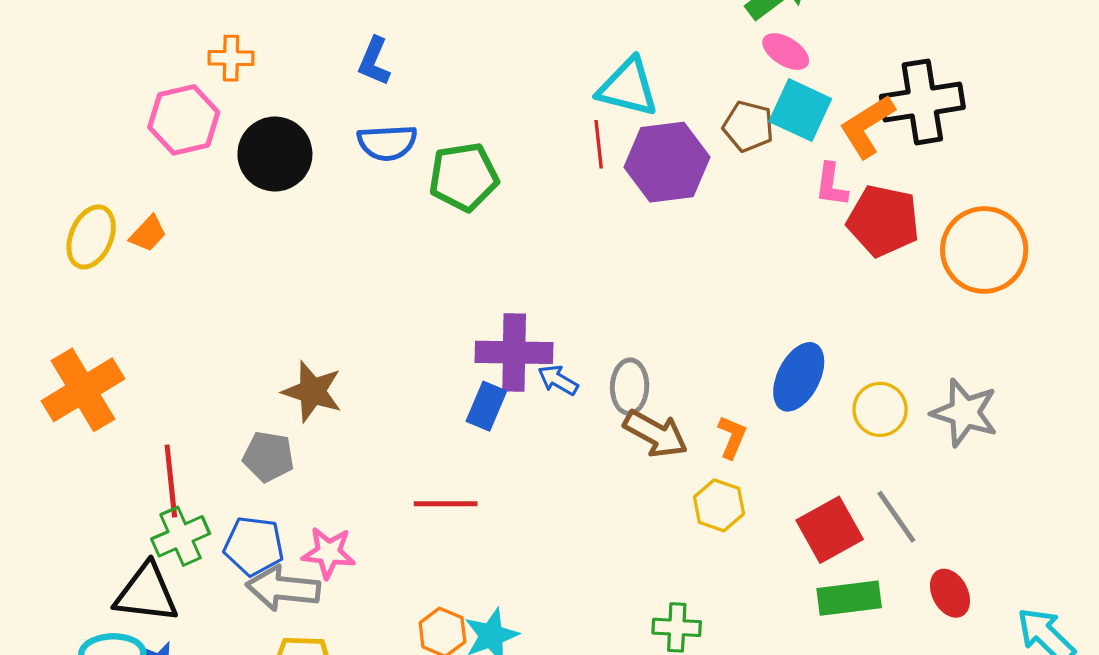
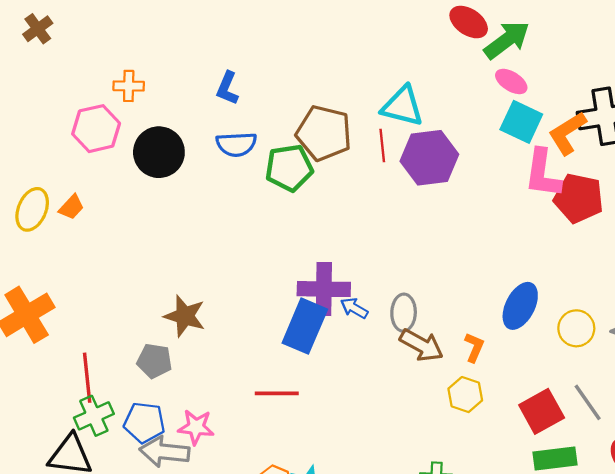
brown pentagon: (748, 126) -> (324, 133), moved, size x1.6
pink L-shape: (831, 185) -> (543, 173), size x1.6
blue rectangle: (486, 406) -> (305, 326), size x1.6

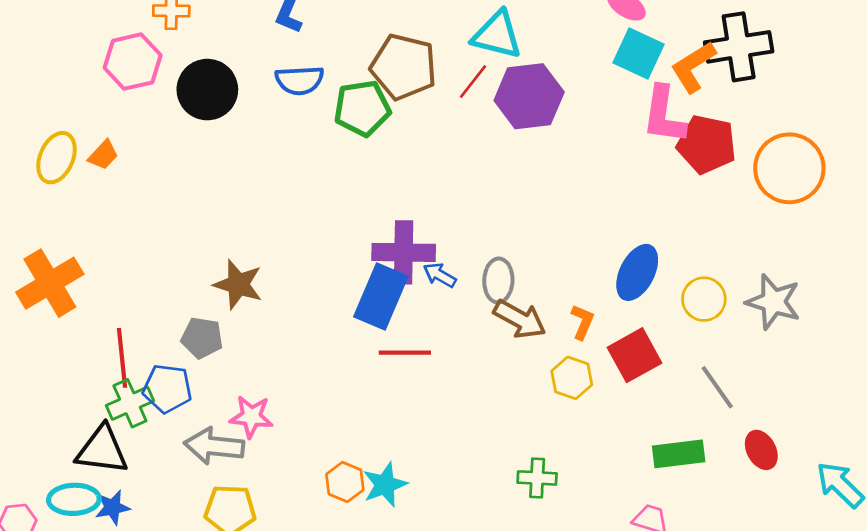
red line: (382, 145) -> (473, 82), turned 44
red line: (277, 393) -> (405, 353), moved
red square: (542, 411) -> (634, 355), moved
blue pentagon: (144, 423) -> (167, 389), moved

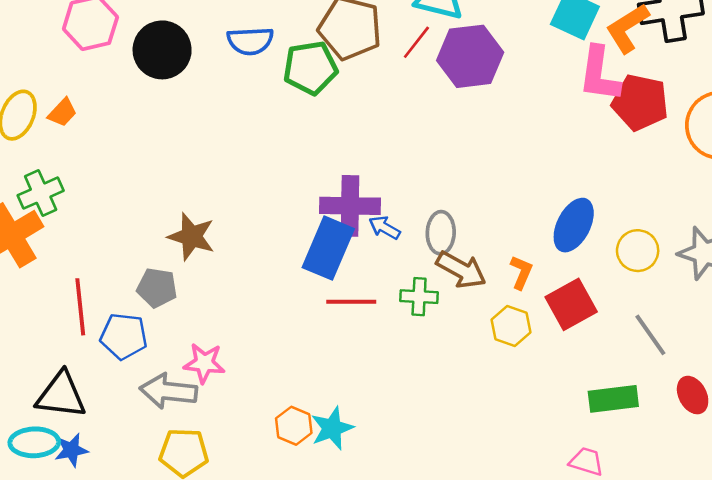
green cross: (130, 403) -> (41, 193), moved
green cross: (537, 478) -> (419, 297), moved

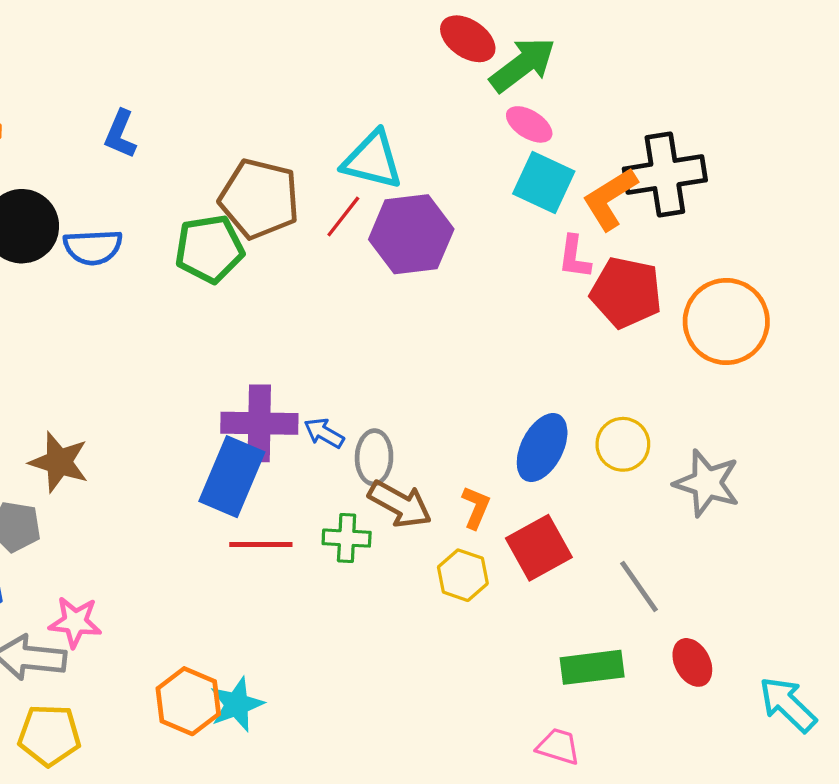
blue semicircle: (250, 41) -> (93, 247), moved
pink L-shape: (599, 74) -> (574, 257), size x0.6
blue arrow: (384, 228) -> (324, 433), moved
yellow circle: (638, 251) -> (623, 444), moved
orange hexagon: (294, 426) -> (188, 701), size x1.4

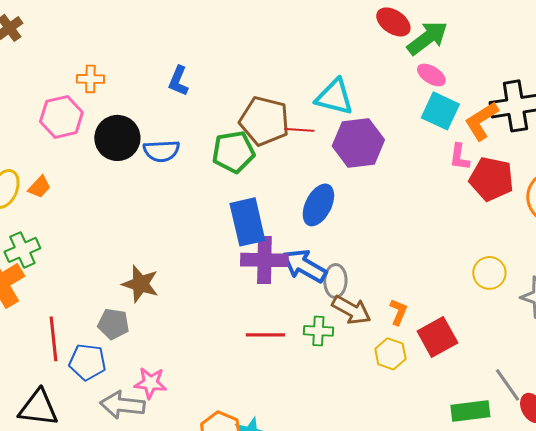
red line: (343, 217) -> (299, 130), moved, turned 56
blue arrow: (324, 433) -> (304, 266), size x1.8
blue ellipse: (542, 448) -> (318, 205), moved
blue rectangle: (232, 477) -> (247, 222), moved, turned -36
gray line: (639, 586) -> (507, 385), moved

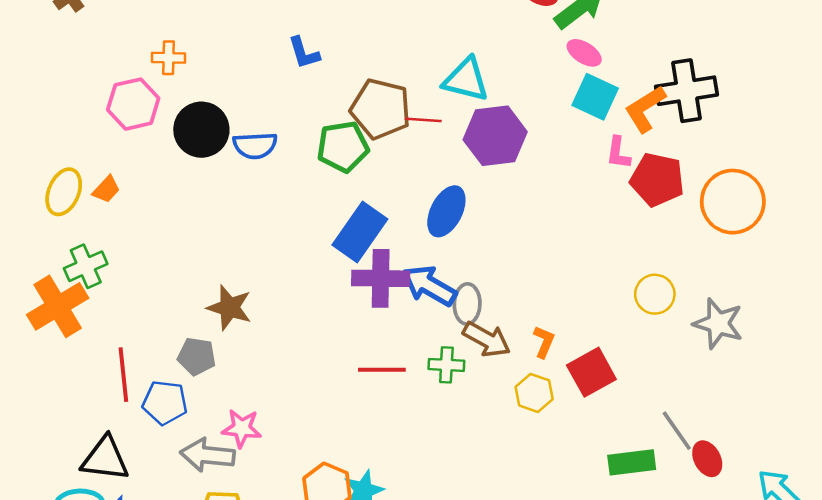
blue L-shape: (178, 81) -> (304, 53), moved, turned -40
blue rectangle: (247, 222) -> (360, 232), turned 48

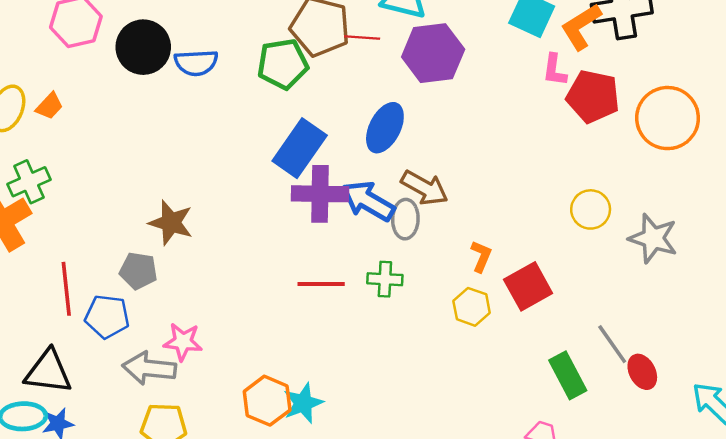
brown arrow: (487, 339) -> (425, 188), moved
green rectangle: (632, 462) -> (568, 375), turned 69

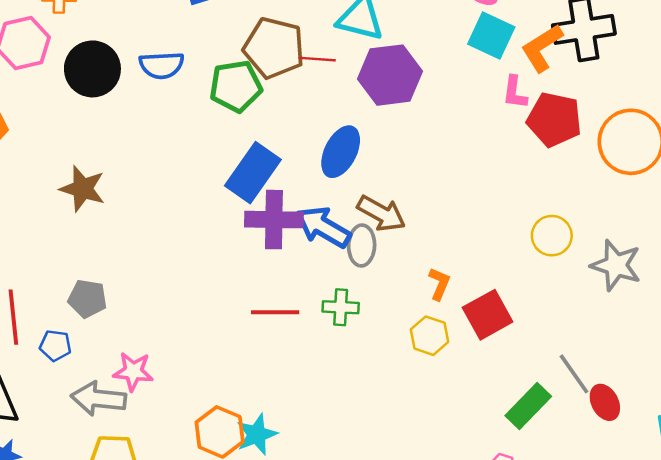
blue semicircle: (196, 63) -> (162, 65), moved
brown star: (171, 223) -> (83, 189), moved
blue pentagon: (107, 316) -> (55, 346), size x0.7
green rectangle: (568, 375) -> (528, 406), turned 72

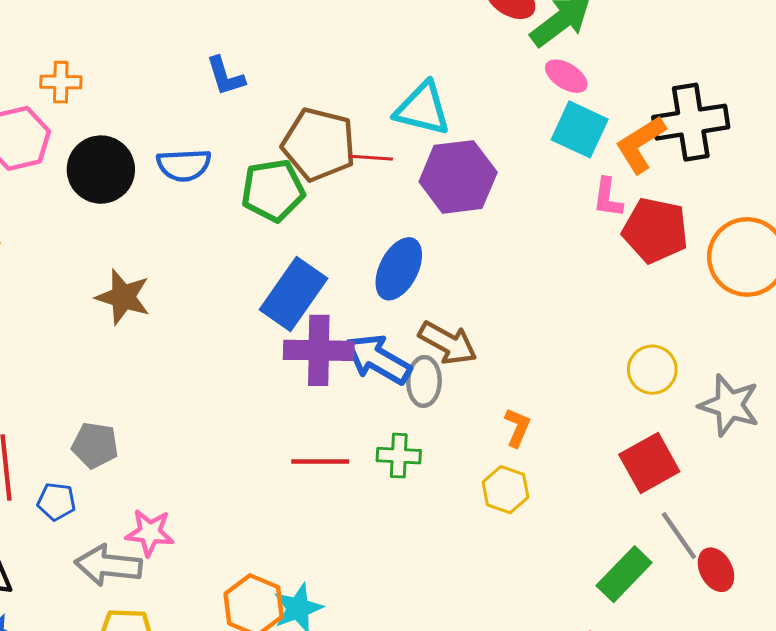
brown star: (83, 189) -> (123, 297), moved
red square: (488, 315) -> (649, 463), moved

